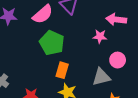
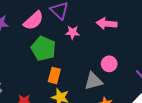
pink star: (100, 36) -> (72, 32), moved

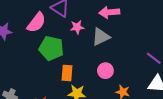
pink circle: (109, 64) -> (105, 71), moved
gray triangle: (93, 81) -> (101, 37), moved

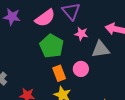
pink circle: (105, 71) -> (81, 69), moved
orange rectangle: (67, 73) -> (59, 73), turned -42

